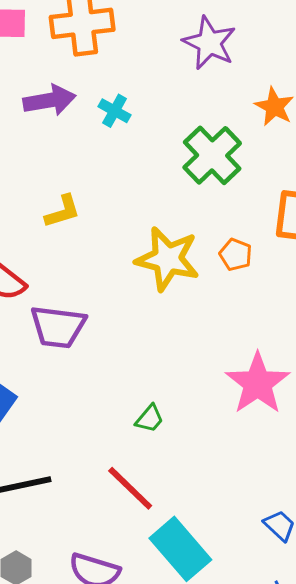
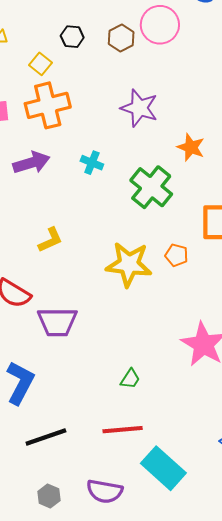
cyan cross: (115, 111) -> (92, 163), moved
red line: (130, 488) -> (123, 430), turned -42

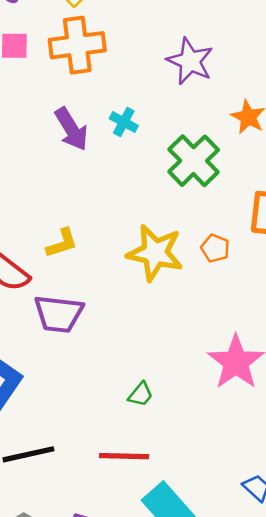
purple arrow: (31, 163) -> (71, 129), moved, turned 69
yellow L-shape: (50, 240) -> (62, 243), moved

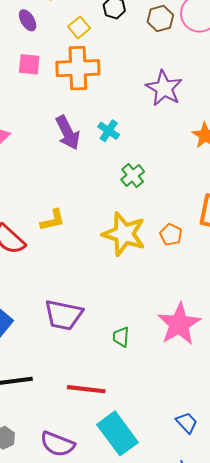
green cross: (194, 161) -> (133, 175), moved, size x0.6
purple trapezoid: (59, 314) -> (64, 315), moved
green trapezoid: (141, 394) -> (121, 337), moved, turned 140

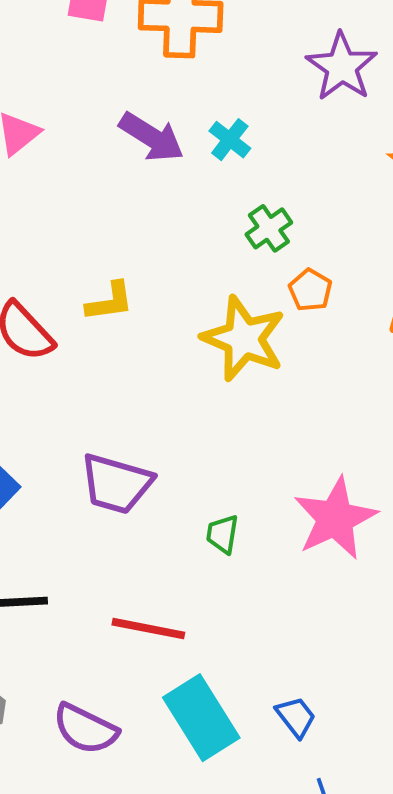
purple arrow: (68, 133) -> (152, 137), turned -36
orange pentagon: (171, 235) -> (310, 290), moved
blue trapezoid: (187, 423) -> (296, 717), moved

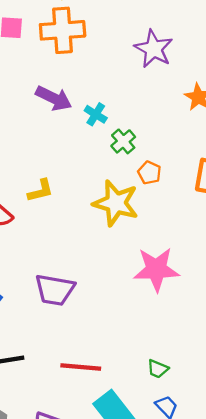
cyan cross: (230, 140) -> (96, 114), moved
pink star: (335, 518) -> (156, 269), moved, turned 30
green trapezoid: (222, 534) -> (158, 369), moved, turned -70

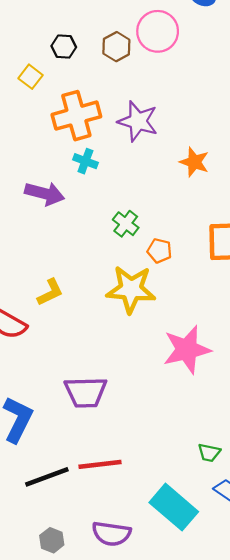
orange cross: (63, 30) -> (76, 116), moved
cyan cross: (96, 114) -> (85, 161), moved
red line: (81, 367) -> (100, 464), moved

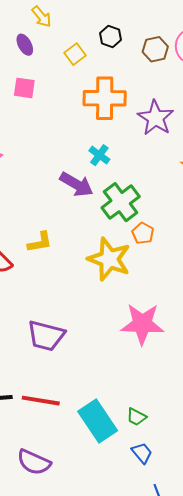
cyan cross: (85, 161) -> (99, 155), moved
purple arrow: (45, 194) -> (76, 184), moved
green cross: (126, 224) -> (121, 202), size x1.6
cyan rectangle: (174, 507) -> (98, 421), moved

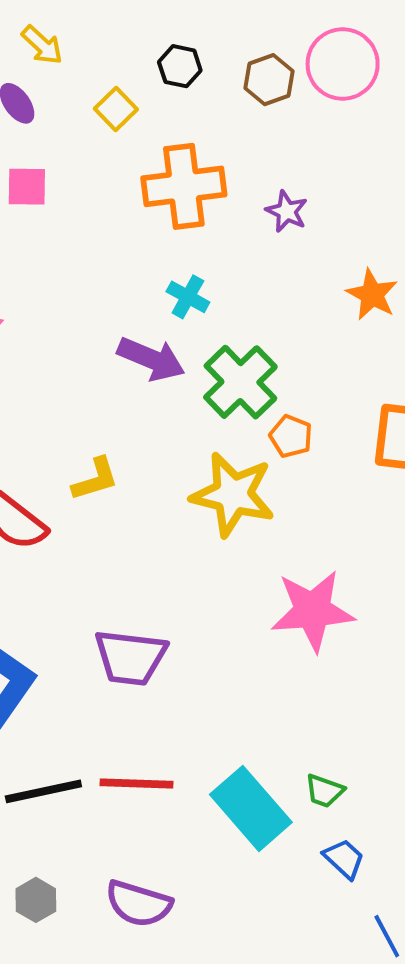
purple star: (156, 118) -> (287, 211), size x0.6

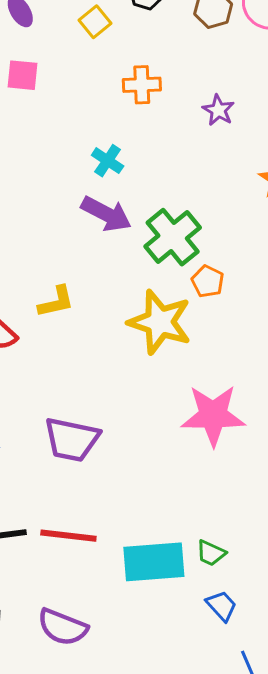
orange cross: (184, 186) -> (142, 85), size x0.6
cyan cross: (188, 297) -> (108, 161), moved
cyan rectangle: (251, 808) -> (154, 562), turned -58

